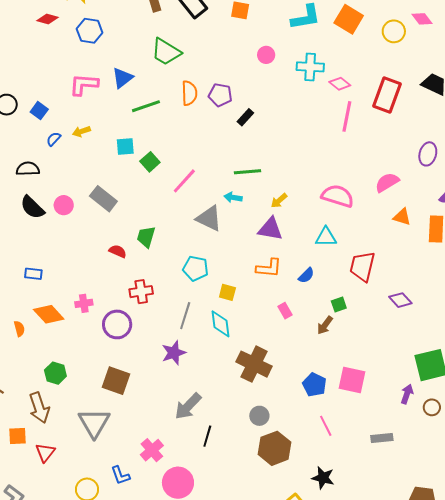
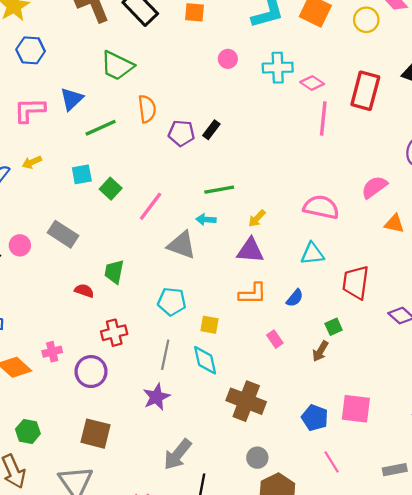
purple pentagon: (220, 95) -> (181, 133), moved

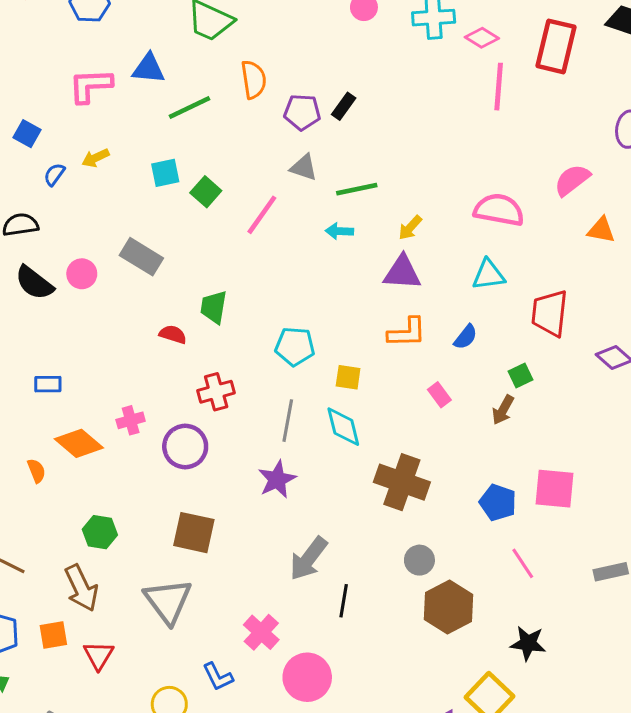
blue triangle: (72, 99) -> (148, 69), turned 50
gray triangle: (182, 245) -> (304, 167), moved, size x0.7

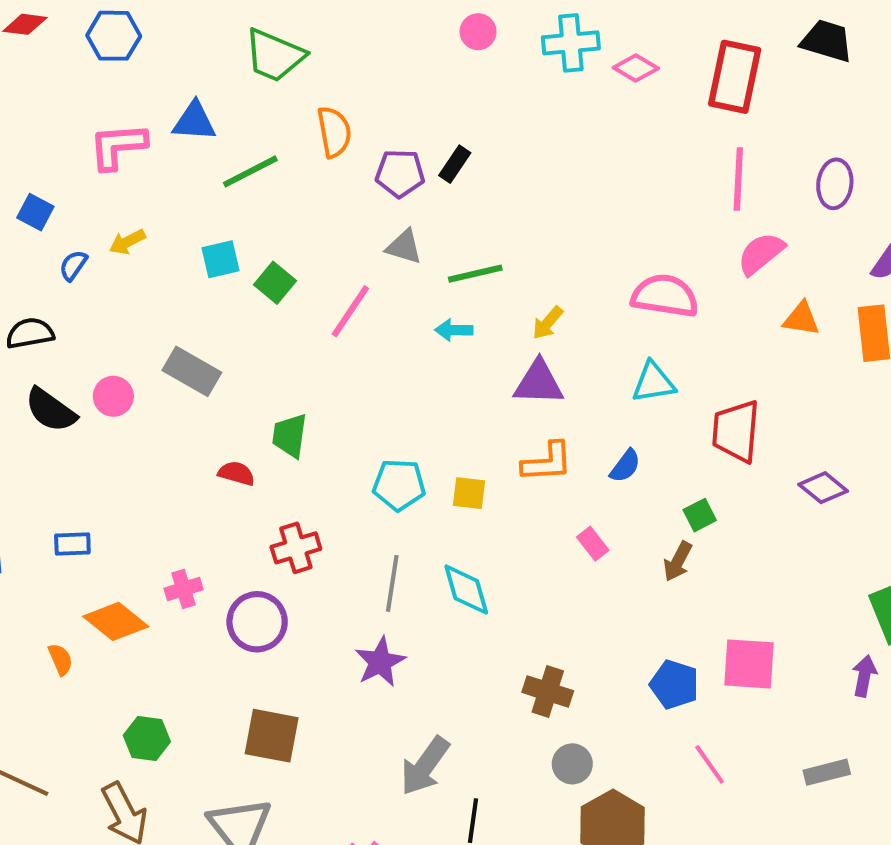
pink line: (499, 87) -> (738, 179), moved
yellow square: (348, 377) -> (469, 493), moved
brown cross: (402, 482) -> (548, 692), moved, size x0.7

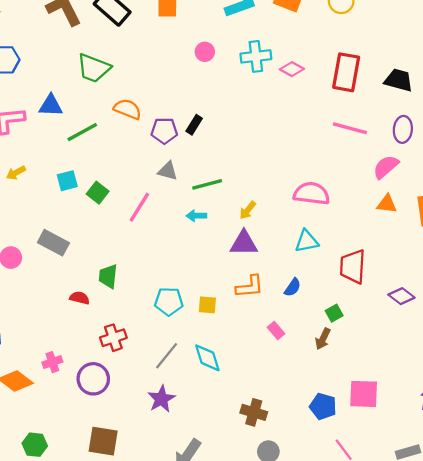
black trapezoid: (827, 41) -> (399, 80), moved
orange semicircle: (334, 132) -> (128, 109), turned -56
pink line: (738, 179) -> (350, 128), turned -76
pink semicircle: (761, 254) -> (386, 167), moved
gray line: (392, 583) -> (167, 356), turned 32

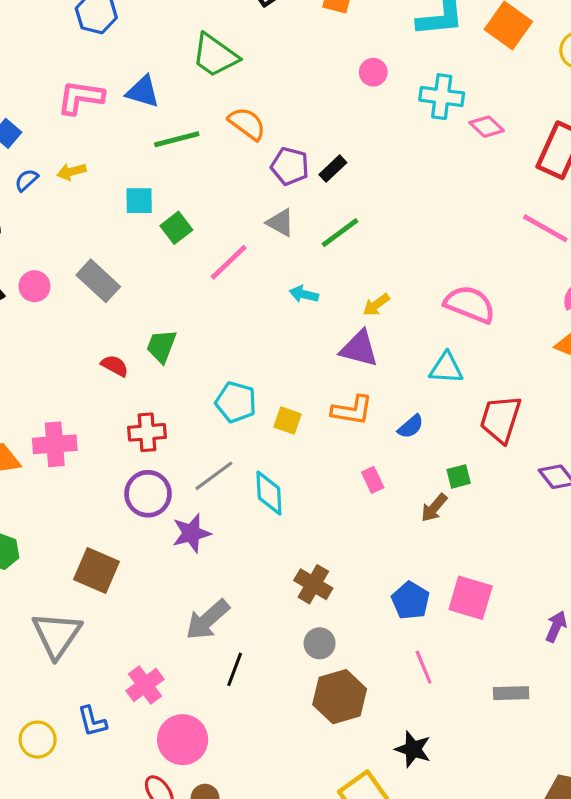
green line: (207, 184) -> (340, 233), moved, turned -36
pink cross: (52, 362) -> (55, 444), size x1.5
purple circle: (93, 379) -> (148, 494), moved

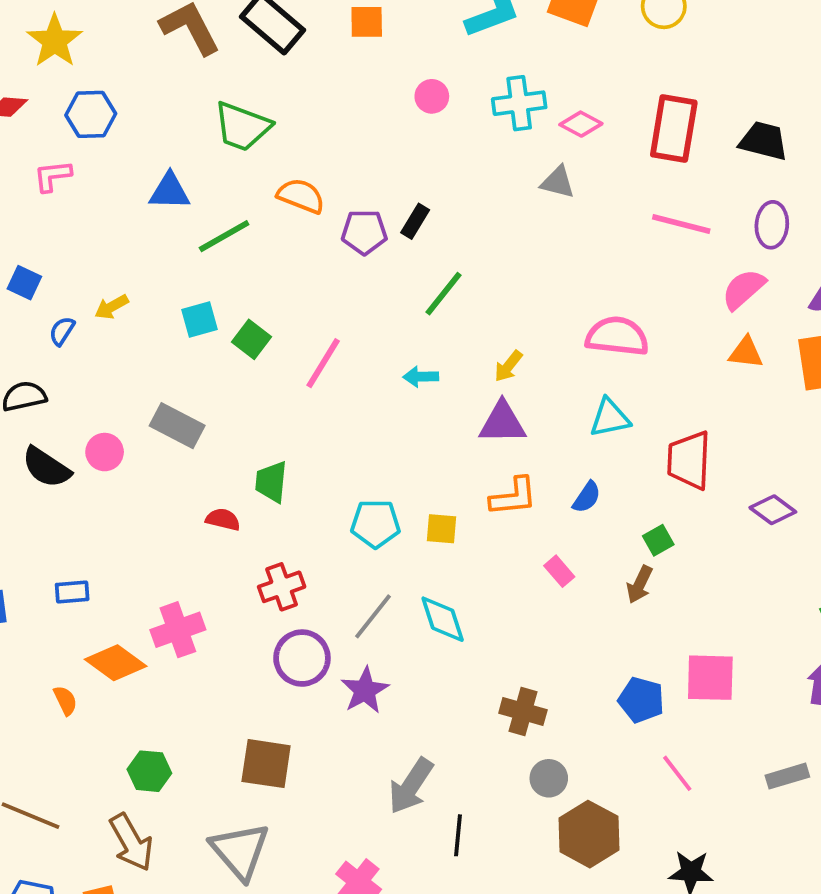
pink L-shape: (81, 97) -> (52, 176), moved, size x0.7
gray triangle: (280, 223) -> (558, 182), moved

